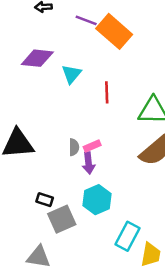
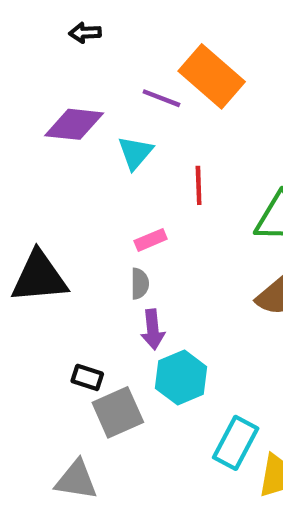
purple line: (86, 20) -> (161, 98), moved
pink rectangle: (92, 146) -> (151, 240), moved
purple arrow: (89, 163) -> (153, 329), moved

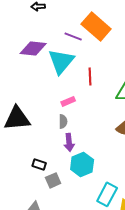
cyan triangle: (135, 153) -> (61, 61), size x1.6
gray square: (118, 412) -> (53, 180), size x0.7

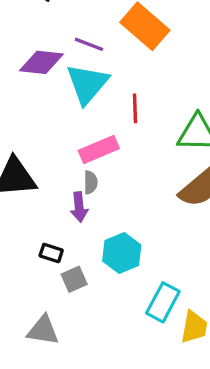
purple line: (73, 36) -> (89, 44), moved
pink rectangle: (68, 101) -> (99, 149), size x1.6
purple arrow: (69, 142) -> (79, 207), moved

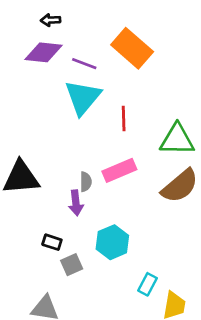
purple diamond: (41, 62) -> (44, 52), moved
pink rectangle: (99, 149) -> (119, 170), moved
cyan rectangle: (163, 302) -> (148, 284), size x0.7

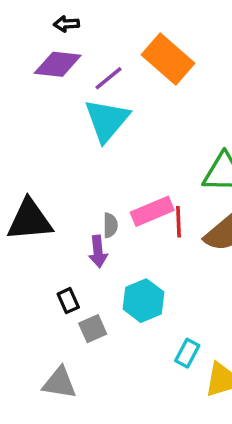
purple line: (84, 64) -> (108, 78), turned -60
red line: (124, 118) -> (179, 222), moved
black rectangle: (52, 242) -> (68, 301), turned 48

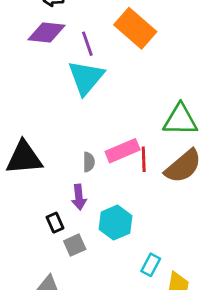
purple line: (108, 78) -> (87, 44), turned -70
purple arrow: (98, 252) -> (79, 197), moved

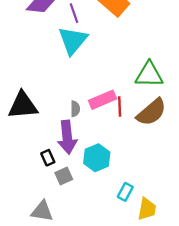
purple arrow: (79, 197) -> (67, 137), size x1.6

